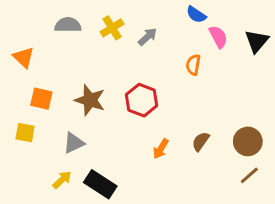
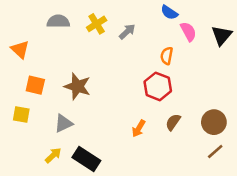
red hexagon: (142, 100) -> (158, 86), moved

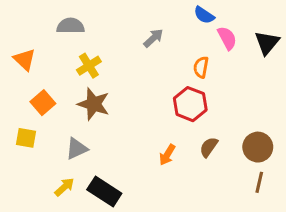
yellow cross: (97, 24) -> (89, 66), moved
orange square: (35, 85) -> (43, 103), turned 36
brown line: (215, 151) -> (259, 182), turned -36

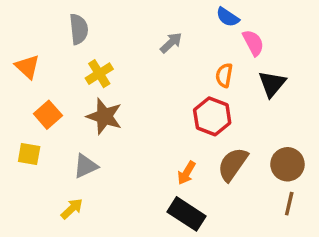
gray semicircle: (71, 26) -> (79, 29), turned 84
black triangle: (267, 43) -> (272, 84), moved
brown semicircle: (209, 147) -> (233, 164), size x1.5
black rectangle: (104, 192) -> (187, 214), moved

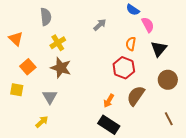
brown circle: (287, 164) -> (168, 80), moved
gray triangle: (86, 166) -> (50, 97), turned -35
brown line: (289, 204) -> (169, 119), turned -40

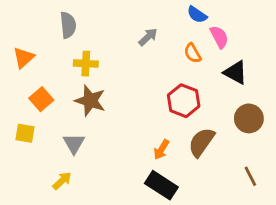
orange triangle: (16, 39) -> (23, 58), turned 35
yellow cross: (58, 43) -> (86, 64), turned 35
orange semicircle: (131, 44) -> (193, 53), moved, turned -40
black triangle: (159, 49) -> (236, 72), turned -42

